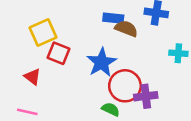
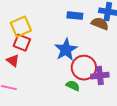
brown semicircle: (126, 29) -> (100, 24), moved
red square: (59, 53) -> (22, 43), moved

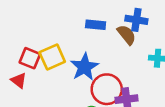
brown semicircle: (100, 24) -> (127, 35), turned 30
yellow square: (21, 27) -> (52, 57), moved

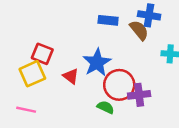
yellow square: (52, 57) -> (32, 74), moved
red triangle: (19, 81) -> (71, 76), moved

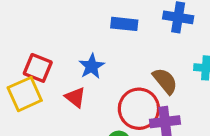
brown semicircle: (139, 30) -> (165, 81), moved
blue star: (97, 63) -> (92, 66), moved, size x0.7

